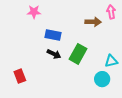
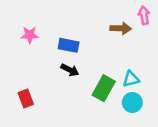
pink star: (34, 12) -> (30, 35), moved
green rectangle: (78, 54) -> (104, 88), moved
cyan triangle: (111, 61) -> (131, 79), moved

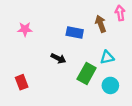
brown arrow: (121, 28) -> (101, 24), turned -112
blue rectangle: (69, 45) -> (75, 32), moved
cyan triangle: (131, 79) -> (107, 57), moved

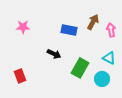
pink arrow: (120, 13) -> (111, 30), moved
brown arrow: (101, 24) -> (93, 22), turned 49
cyan triangle: (107, 57) -> (109, 58), moved, turned 40

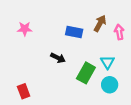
cyan triangle: (109, 58) -> (107, 62), moved, turned 32
red rectangle: (20, 76) -> (24, 91), moved

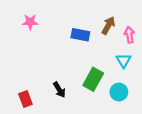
pink star: (25, 29) -> (30, 22), moved
black arrow: (58, 58) -> (59, 90), moved, turned 32
cyan triangle: (107, 62) -> (124, 60), moved

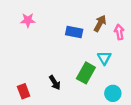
cyan triangle: (124, 60) -> (104, 58), moved
cyan circle: (119, 92) -> (113, 93), moved

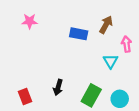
pink arrow: (119, 32) -> (127, 44), moved
green rectangle: (86, 73) -> (91, 95), moved
black arrow: (55, 83) -> (58, 87), turned 48

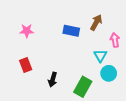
pink star: (30, 21) -> (27, 31), moved
red rectangle: (25, 97) -> (26, 65), moved
cyan circle: (120, 99) -> (109, 73), moved

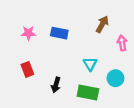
blue rectangle: (71, 31) -> (59, 33), moved
cyan triangle: (100, 56) -> (90, 64), moved
green rectangle: (83, 87) -> (88, 93), turned 72

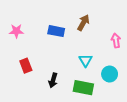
brown arrow: (102, 24) -> (83, 23), moved
pink star: (28, 33) -> (16, 31), moved

